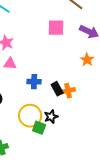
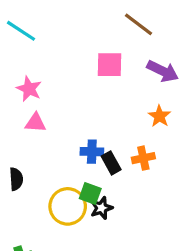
blue cross: (34, 82) -> (92, 152), moved
orange cross: (68, 91) -> (143, 158), moved
green square: (39, 128) -> (90, 193), moved

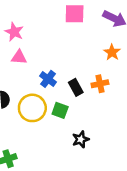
blue cross: (92, 152) -> (48, 79), moved, turned 35
yellow circle: (68, 206) -> (32, 108), moved
black star: (101, 208) -> (81, 139), moved

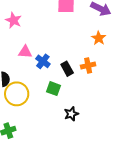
pink triangle: (19, 57) -> (25, 52), moved
yellow circle: (32, 108) -> (17, 94), moved

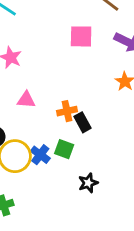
blue cross: (43, 61) -> (40, 155), moved
orange cross: (88, 66) -> (67, 111), moved

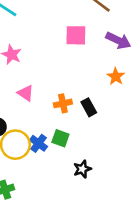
pink triangle: (26, 100) -> (26, 93), turned 30
black rectangle: (83, 122) -> (89, 107), moved

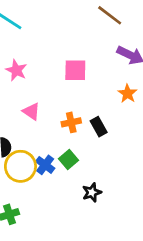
pink square: (76, 35) -> (75, 70), moved
green square: (60, 138) -> (68, 159), turned 30

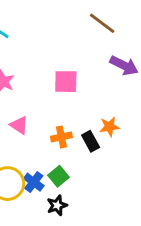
orange star: (127, 94) -> (109, 127), moved, turned 30
black star: (92, 192) -> (57, 205), moved

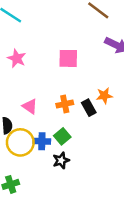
pink triangle: (19, 125) -> (30, 106), moved
blue cross: (34, 182) -> (42, 141), turned -35

